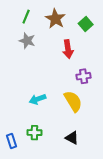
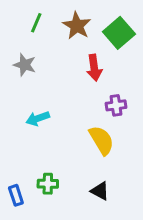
green square: (86, 24) -> (119, 33), size x1.5
gray star: (27, 41) -> (25, 65), moved
cyan arrow: (38, 99) -> (38, 118), moved

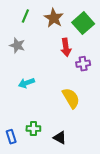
purple cross: (116, 105) -> (83, 64), moved
black triangle: (100, 191) -> (60, 138), moved

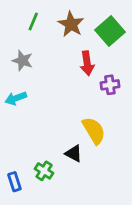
cyan arrow: (26, 83) -> (16, 98), moved
green cross: (33, 129) -> (44, 171), turned 32
black triangle: (60, 138) -> (74, 153), moved

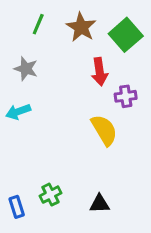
yellow semicircle: (94, 131) -> (104, 130), moved
black triangle: (74, 153) -> (100, 204), moved, turned -30
green cross: (44, 171) -> (50, 195), turned 30

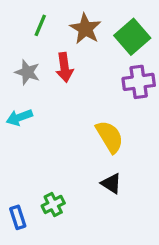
red arrow: (100, 72) -> (64, 67), moved
purple cross: (126, 96) -> (139, 82), moved, size x1.4
black triangle: (100, 204) -> (111, 184), moved, turned 35

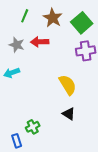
red arrow: (64, 67) -> (40, 42), turned 96
blue rectangle: (18, 217) -> (17, 141), moved

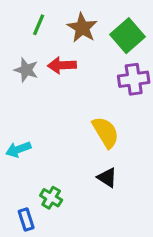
cyan arrow: (12, 73) -> (18, 149), moved
green cross: (33, 127) -> (51, 198), turned -32

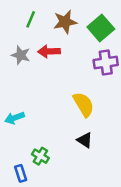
brown star: (82, 28) -> (65, 22), turned 30

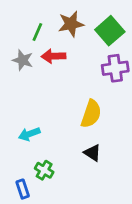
green line: (31, 19) -> (37, 32), moved
yellow semicircle: (84, 104) -> (91, 114), turned 50
cyan arrow: (15, 118) -> (29, 134), moved

